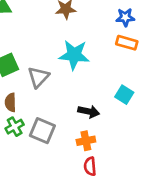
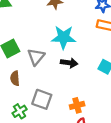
black arrow: (89, 112) -> (69, 63), moved
green cross: (15, 127) -> (20, 111), moved

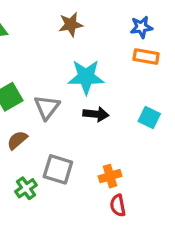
brown semicircle: (15, 78) -> (17, 140), turned 56

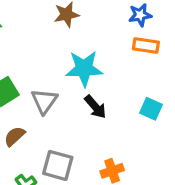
black arrow: (96, 114) -> (95, 107), turned 45

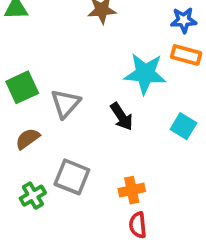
cyan star: (84, 69) -> (145, 74), moved

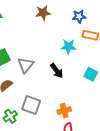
blue star: (184, 20) -> (79, 16), moved
cyan star: (145, 74) -> (68, 47), size x0.7

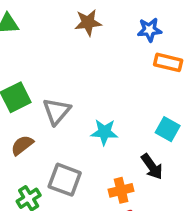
cyan star: (68, 47) -> (104, 132), moved
black arrow: (57, 71) -> (152, 167), moved

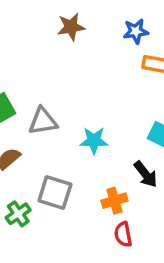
gray triangle: (57, 111) -> (43, 121), turned 44

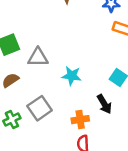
gray square: (55, 192) -> (40, 108), turned 30

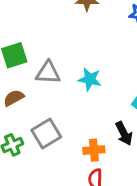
cyan star: (72, 76) -> (90, 79), moved

